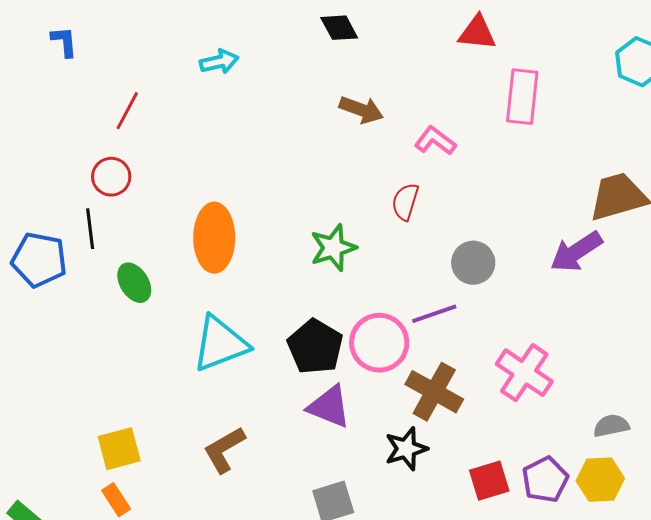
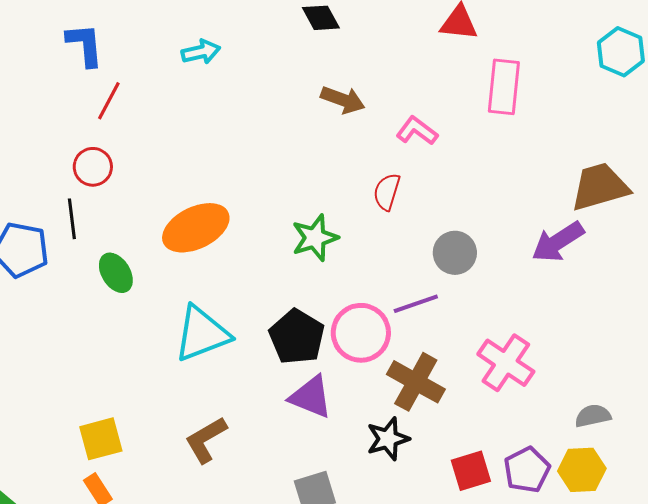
blue L-shape: (64, 42) -> (85, 45), moved, size x1.4
orange ellipse: (214, 238) -> (196, 228), turned 64

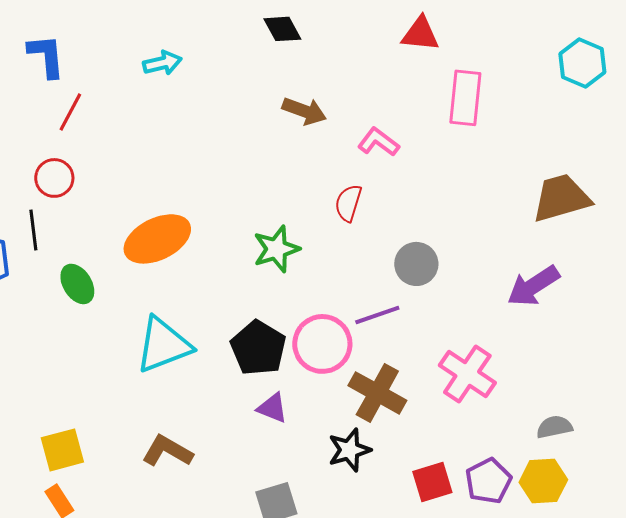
purple arrow: (558, 242) -> (533, 286), moved
purple triangle: (311, 397) -> (272, 408), size x0.7
brown L-shape: (206, 440) -> (167, 451), turned 60

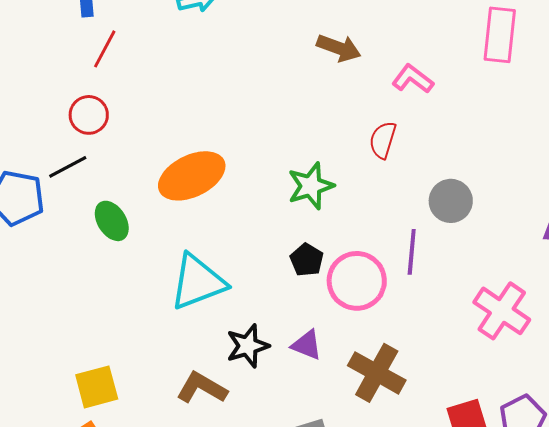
black line: (33, 230) -> (68, 167), turned 69
purple line: (377, 315) -> (412, 252), turned -66
black pentagon: (258, 348) -> (307, 260), moved, size x0.6
brown cross: (377, 393) -> (377, 373), moved
black star: (349, 450) -> (248, 346), moved

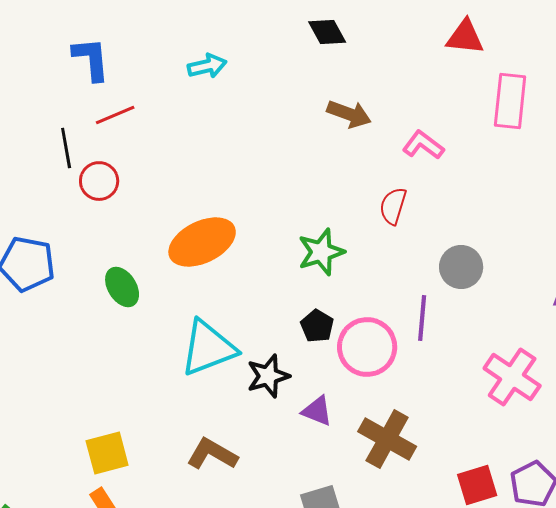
red line: (105, 49) -> (115, 115), turned 39
black line: (68, 167) -> (66, 148), moved, turned -72
black star: (248, 346) -> (268, 376), moved

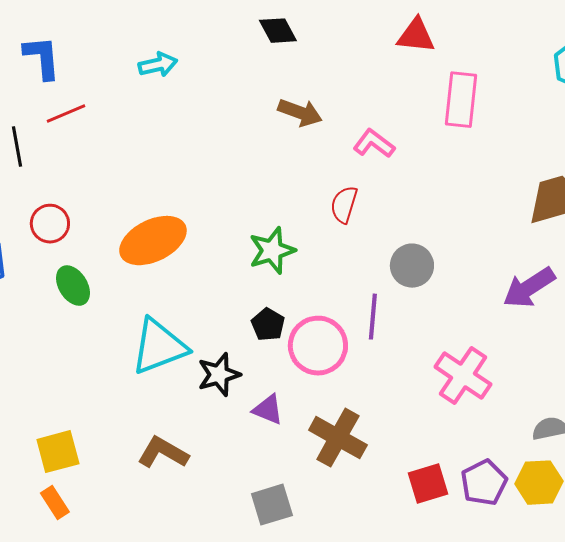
red circle: (99, 181) -> (50, 224), moved

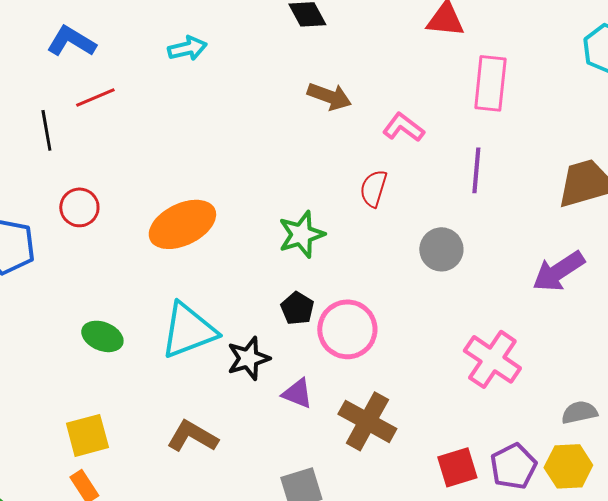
blue L-shape: (42, 58) -> (71, 41), turned -54
green ellipse: (73, 286) -> (102, 336), moved, turned -36
purple line: (373, 317) -> (476, 170), moved

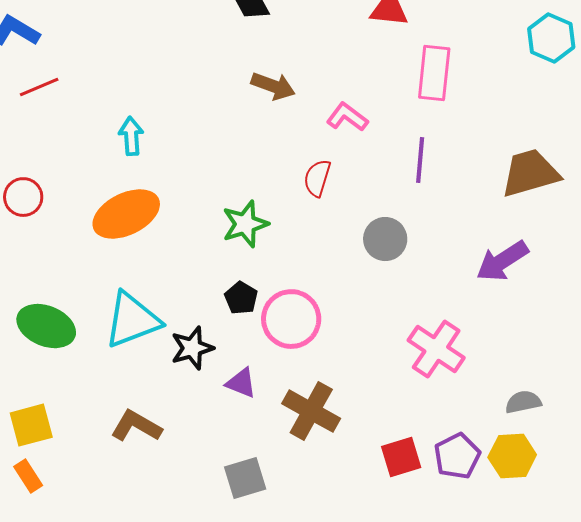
cyan arrow: (187, 48) -> (131, 136), moved, turned -81
green ellipse: (102, 336) -> (46, 326), size x1.4

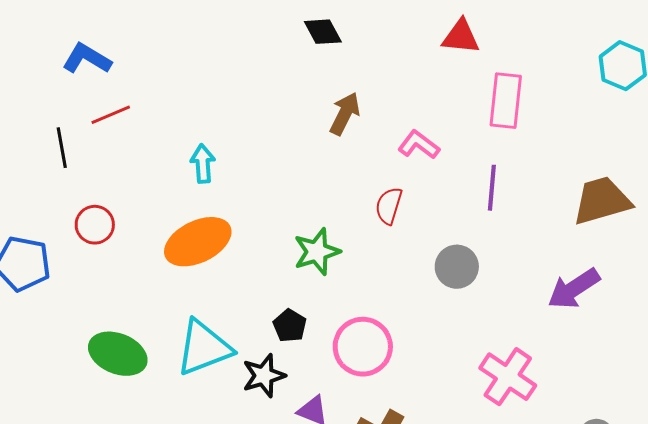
brown arrow: (273, 86) -> (345, 114), turned -84
black pentagon: (241, 298) -> (290, 326), moved

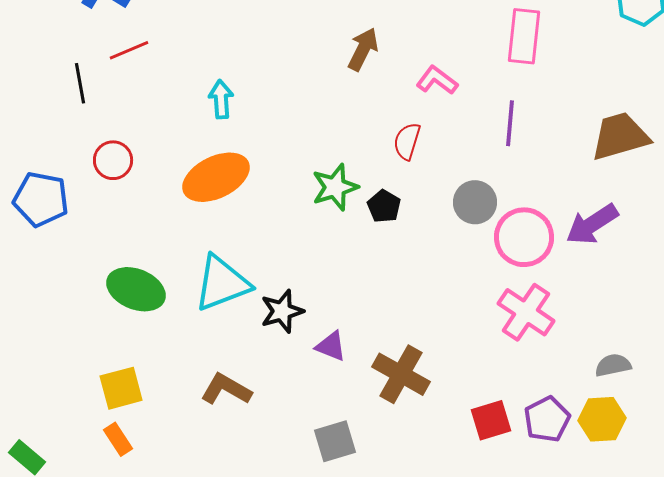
black pentagon: (290, 326) -> (384, 206), moved
pink circle: (363, 347) -> (524, 237), moved

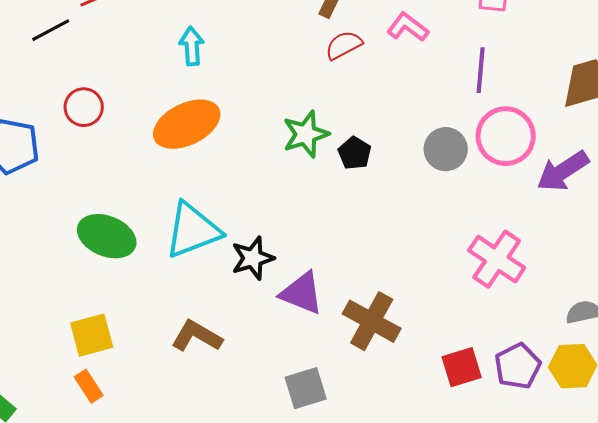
black line: (80, 83) -> (51, 30), turned 72
red semicircle: (407, 141) -> (344, 45), moved, turned 45
pink circle: (524, 237) -> (506, 136), moved
purple triangle: (331, 346) -> (302, 293), size x1.4

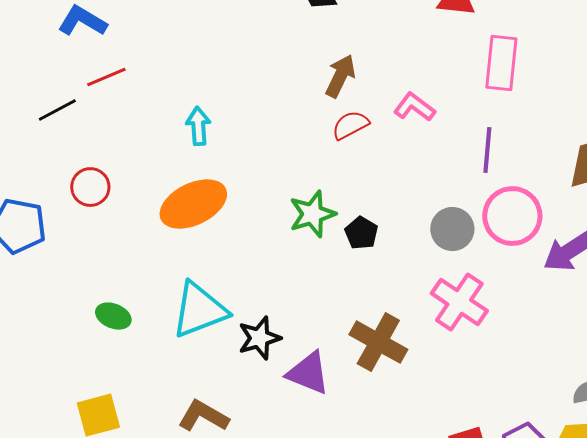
green ellipse: (107, 236) -> (113, 316), size x0.6
pink cross: (497, 259) -> (459, 302), moved
brown cross: (372, 321) -> (378, 342), moved

